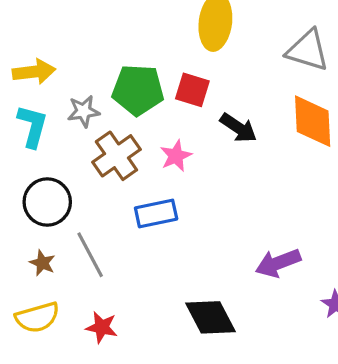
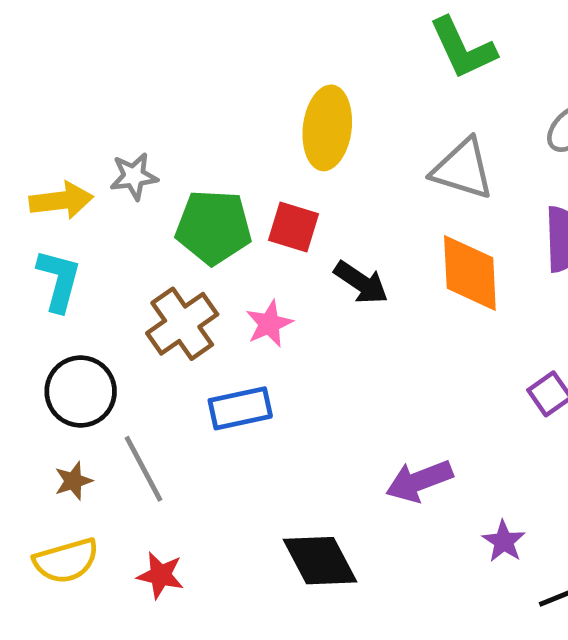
gray star: (84, 111) -> (134, 176), moved
brown star: (42, 263) -> (73, 481), turned 30

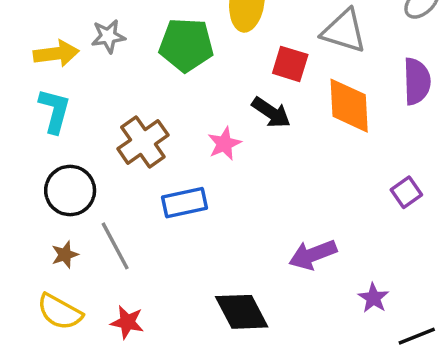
green pentagon: (214, 227) -> (186, 45), moved
red square: (293, 227) -> (290, 64), moved
pink star: (269, 324) -> (224, 144), moved
yellow semicircle: (66, 561) -> (60, 312), turned 45

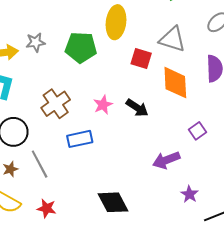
black arrow: (271, 112) -> (137, 108), moved
purple square: (406, 192) -> (197, 131), moved
purple arrow: (313, 255) -> (166, 160), moved

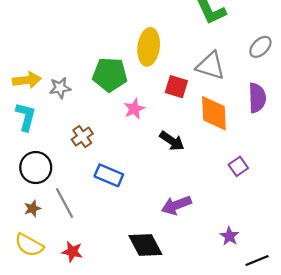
gray star: (36, 42) -> (60, 88), moved
brown cross: (56, 104) -> (82, 137), size x0.7
pink star: (103, 105) -> (134, 109), moved
blue rectangle: (80, 139) -> (109, 175), turned 35
purple arrow: (166, 160) -> (176, 205), moved

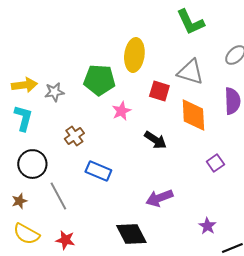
brown star: (32, 208) -> (19, 201), moved

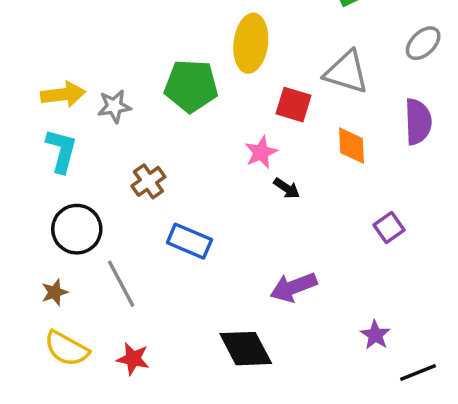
pink star: (121, 111) -> (261, 152), moved
orange diamond: (193, 115) -> (351, 146), size x0.7
black arrow: (155, 140) -> (287, 188), size x0.7

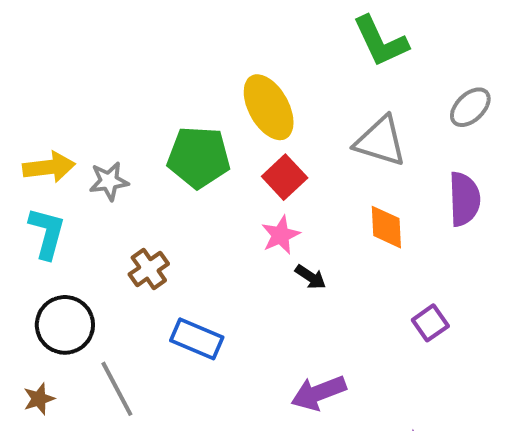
yellow ellipse: (251, 43) -> (269, 107), turned -36
red square: (293, 105) -> (285, 177), moved, turned 30

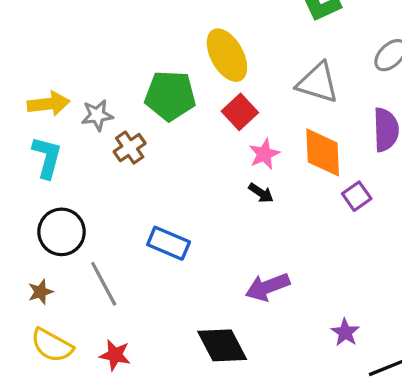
orange diamond: (386, 227) -> (323, 152), size x1.4
pink star: (281, 235) -> (264, 154), moved
brown cross: (149, 269) -> (130, 148), moved
purple square: (430, 323) -> (357, 196), moved

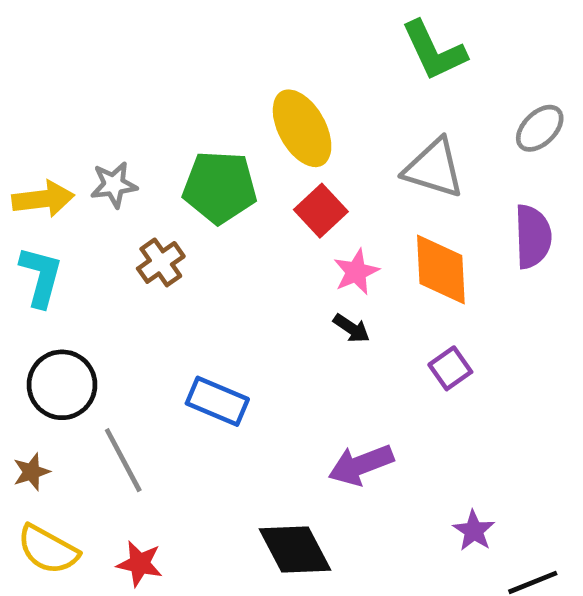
gray star: (97, 115) -> (114, 185), moved
purple square: (357, 196) -> (450, 368), moved

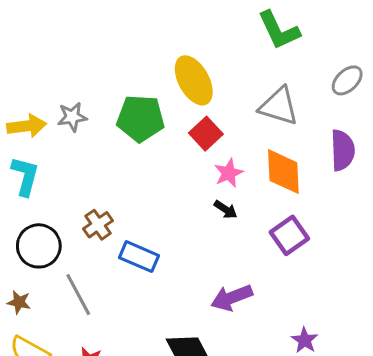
brown cross: (161, 262) -> (98, 225), moved
purple square: (450, 368) -> (289, 235), size x1.4
brown star: (31, 472) -> (19, 302), turned 30

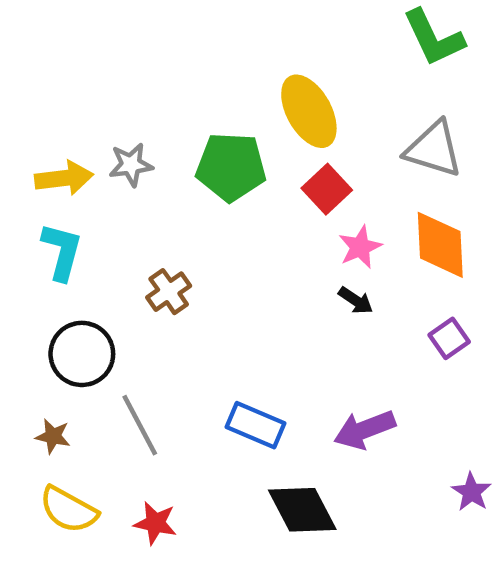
brown cross: (98, 225) -> (169, 292), moved
purple square: (289, 235) -> (449, 338), size x0.7
blue rectangle: (139, 257) -> (256, 425), moved

